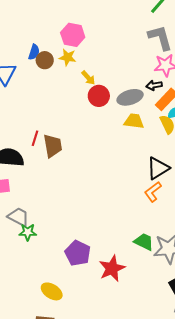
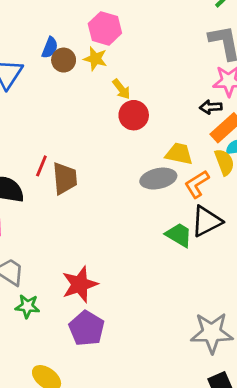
gray ellipse: (130, 97) -> (158, 179), moved
orange L-shape: (153, 192) -> (197, 184), moved
green star: (28, 232) -> (27, 306), moved
green trapezoid: (144, 242) -> (179, 235), moved
red star: (112, 268) -> (80, 284), moved

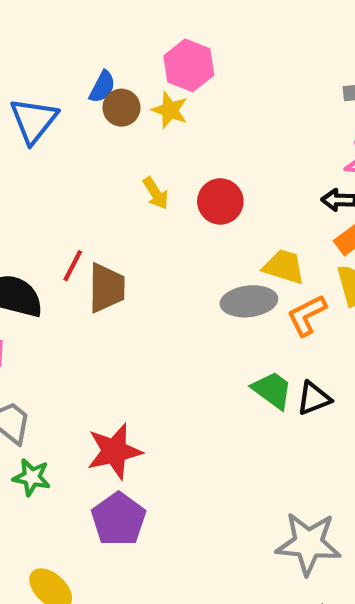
yellow arrow: (121, 89) -> (156, 193), moved
black triangle: (206, 221) -> (314, 398), moved, size x0.7

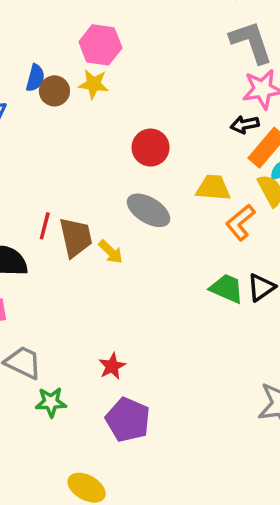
yellow arrow: (156, 193) -> (111, 252), moved
gray ellipse: (249, 301) -> (149, 210), moved, turned 51
red star: (114, 451) -> (112, 366), size x0.6

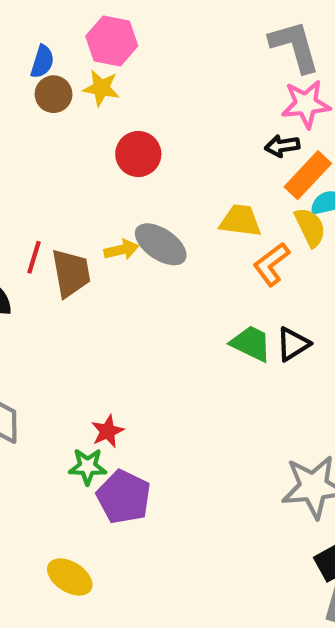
blue semicircle: (35, 78) -> (42, 62), moved
red circle: (151, 148) -> (138, 154), moved
yellow arrow: (111, 252) -> (121, 250), moved, turned -60
green star: (51, 402) -> (88, 466), moved

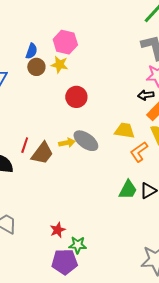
brown trapezoid: (71, 273) -> (42, 153), turned 45
green trapezoid: (251, 343) -> (128, 190), turned 90
green star: (88, 466) -> (78, 245), moved
purple pentagon: (124, 497) -> (64, 262), turned -30

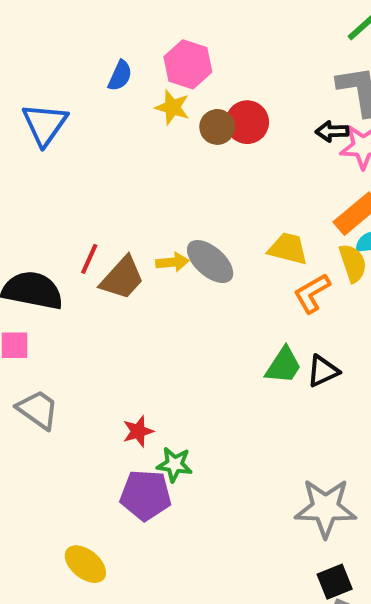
brown circle: (36, 67) -> (217, 127), moved
black arrow: (146, 95) -> (332, 131), moved
red circle: (76, 97) -> (247, 122), moved

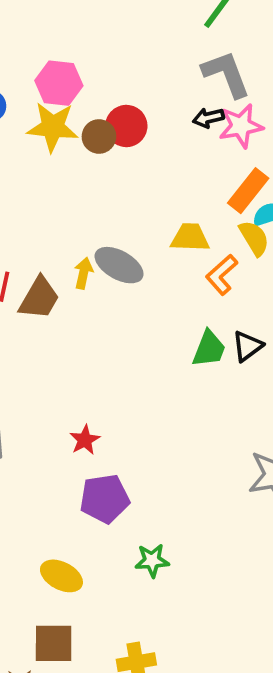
yellow star: (172, 107) -> (53, 127), size x1.5
yellow arrow: (172, 262) -> (83, 273), turned -60
green star: (175, 464) -> (152, 560), moved

